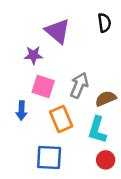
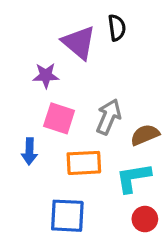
black semicircle: (104, 23) -> (117, 28), moved
orange rectangle: (61, 119) -> (84, 163), turned -70
cyan L-shape: (97, 130) -> (133, 178), turned 64

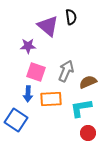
blue arrow: (29, 151) -> (28, 94), moved
blue square: (67, 216) -> (16, 120), moved, turned 30

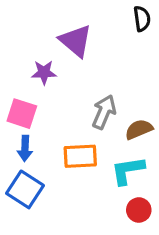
black semicircle: (71, 17) -> (142, 19), moved
pink square: (36, 72) -> (22, 114), moved
blue arrow: (28, 94) -> (25, 148), moved

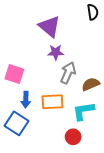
purple star: (44, 72) -> (56, 52), moved
blue arrow: (25, 148) -> (26, 100), moved
red circle: (139, 210) -> (73, 137), moved

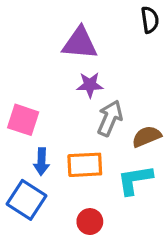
purple triangle: (49, 27) -> (80, 43), turned -35
red circle: (73, 137) -> (90, 222), moved

